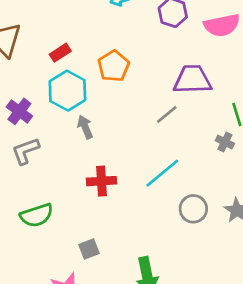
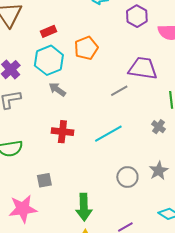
gray arrow: (85, 127) -> (57, 90), turned -42
gray cross: (225, 142) -> (159, 127), moved
gray circle: (193, 209) -> (127, 177), moved

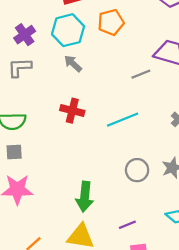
gray square: (44, 180) -> (14, 152), moved

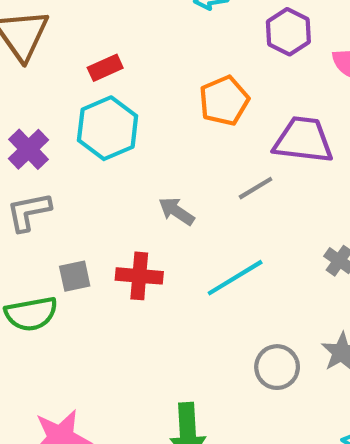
orange pentagon: (111, 22) -> (224, 101), moved
gray arrow: (73, 64) -> (177, 211), moved
gray square: (14, 152) -> (75, 276), moved

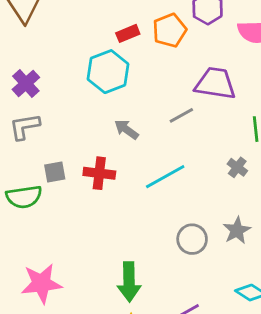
red rectangle: (105, 68) -> (128, 33), moved
orange pentagon: (224, 101) -> (170, 30), moved
cyan hexagon: (108, 128) -> (108, 72), moved

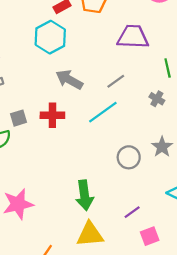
gray line: (181, 115) -> (116, 81), moved
gray arrow: (126, 130) -> (69, 80), size x1.4

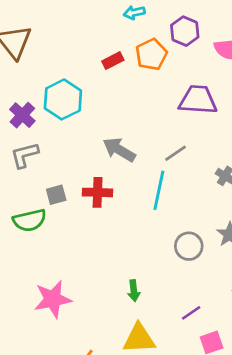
cyan hexagon: (50, 37) -> (63, 99), moved
cyan line: (103, 112) -> (159, 190), turned -44
green arrow: (84, 195) -> (134, 291), size x0.6

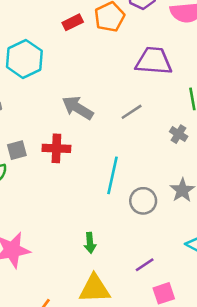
cyan line: (159, 190) -> (113, 175), moved

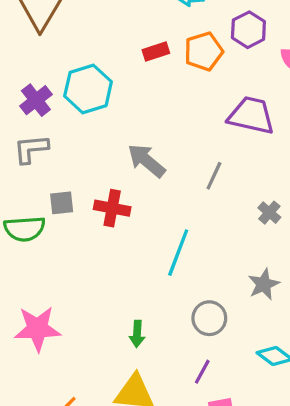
gray line: (132, 112) -> (214, 176), turned -40
gray circle: (143, 201) -> (209, 318), moved
purple line: (145, 265) -> (202, 372), turned -36

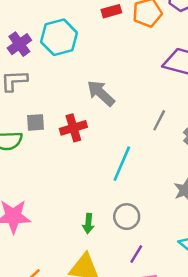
gray line: (214, 176) -> (159, 120), moved
red cross: (112, 208) -> (73, 128), turned -30
gray circle: (209, 318) -> (127, 217), moved

